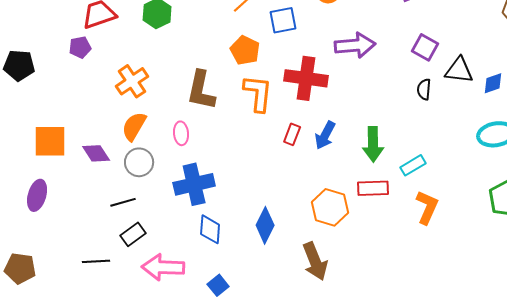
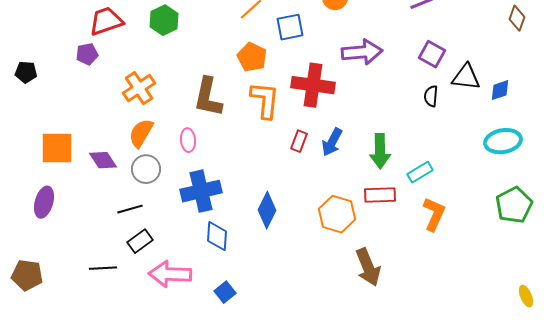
black pentagon: (19, 65) -> (26, 72), size x0.7
blue diamond: (265, 225) -> (267, 210), moved
brown arrow: (315, 261) -> (368, 267), moved

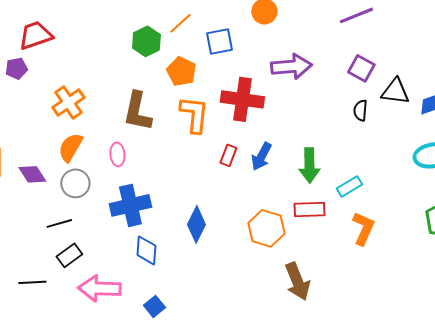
green hexagon: (164, 20) -> (146, 41), moved

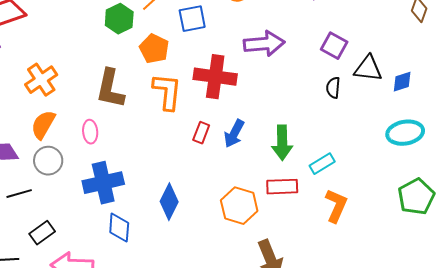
black line: (59, 223) -> (19, 194), moved

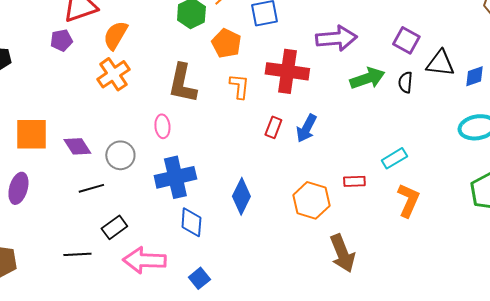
orange L-shape: (167, 92) -> (239, 86), size x0.7
orange semicircle: (43, 125) -> (115, 35), moved
green arrow: (282, 143) -> (367, 78), moved, turned -108
red rectangle: (282, 187) -> (354, 181), size x0.7

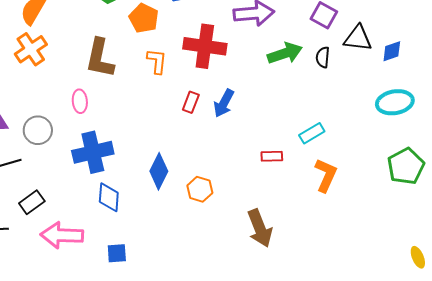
orange hexagon: (311, 200) -> (200, 189), moved, size x0.7
blue square: (199, 278) -> (117, 253), turned 35

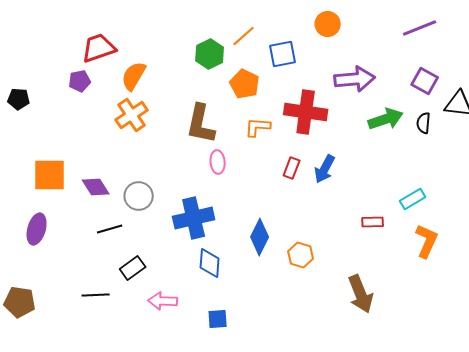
orange L-shape: (157, 61) -> (258, 127), turned -92
pink ellipse: (80, 101) -> (218, 162), moved
pink arrow: (62, 235) -> (163, 301), size x0.7

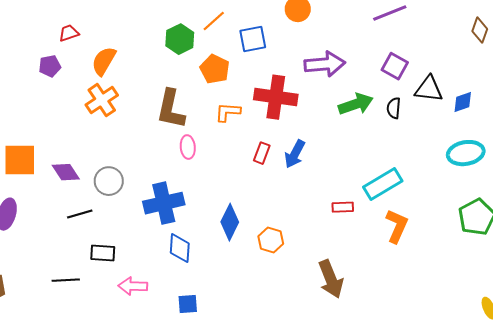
red trapezoid: (99, 48) -> (69, 33), size x0.6
cyan rectangle: (413, 199) -> (383, 184), size x1.5
black rectangle: (133, 268) -> (103, 253), turned 40

